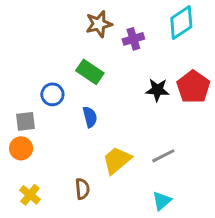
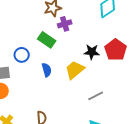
purple cross: (133, 39) -> (65, 24), moved
yellow trapezoid: (117, 160) -> (75, 70), moved

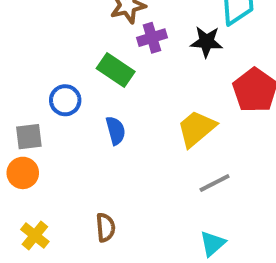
black star: (92, 52) -> (206, 42), moved
yellow trapezoid: (75, 70) -> (196, 129), moved

